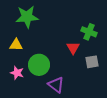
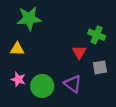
green circle: (39, 65) -> (42, 86), moved
purple triangle: (56, 85) -> (73, 84), moved

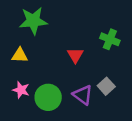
red triangle: (79, 52) -> (75, 55), moved
gray square: (100, 67) -> (106, 86), moved, turned -32

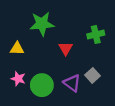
green star: (33, 21) -> (42, 24), moved
green cross: (110, 39) -> (96, 34), turned -35

